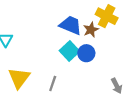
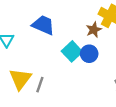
blue trapezoid: (71, 25) -> (43, 25), moved
gray line: (53, 84) -> (40, 85), moved

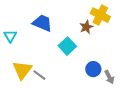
blue circle: (89, 54) -> (93, 69), moved
gray line: (40, 85) -> (39, 75), turned -72

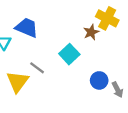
blue trapezoid: (42, 23) -> (27, 28), moved
gray line: (39, 75) -> (37, 68), moved

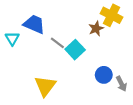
gray line: (37, 68) -> (57, 43), moved
yellow triangle: (18, 82) -> (45, 86), moved

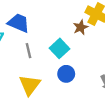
gray line: (57, 43) -> (29, 51), moved, turned 40
blue circle: (104, 75) -> (66, 74), moved

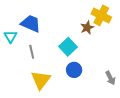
gray line: (29, 51) -> (32, 52), moved

